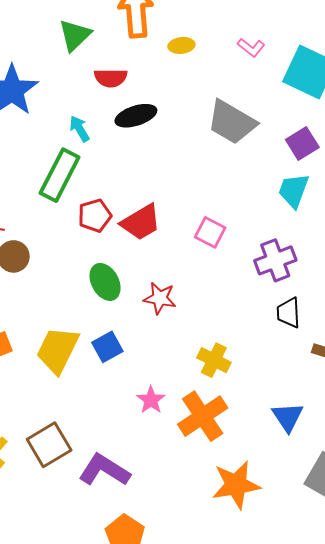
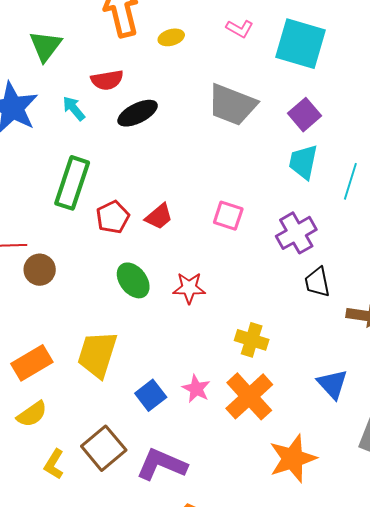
green triangle: (75, 35) -> (45, 46), moved
cyan arrow: (79, 129) -> (74, 108), moved
red trapezoid: (141, 222) -> (159, 217), size x0.7
blue square: (107, 347) -> (151, 395), moved

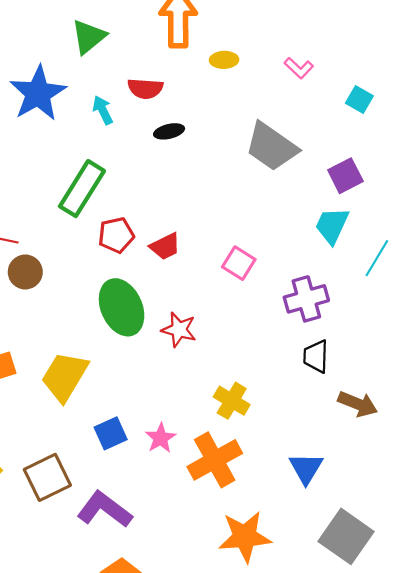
cyan square: (300, 44) -> (359, 100), size x0.5
black ellipse: (138, 113) -> (169, 131), size x0.7
green ellipse: (133, 280) -> (122, 307), size x1.4

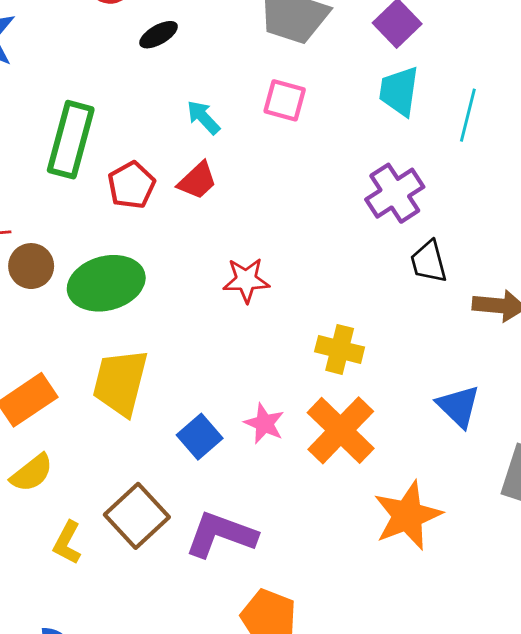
cyan arrow: (103, 110) -> (203, 117), moved
pink square: (239, 263) -> (285, 100), moved
green ellipse: (122, 307) -> (106, 283), moved, turned -64

